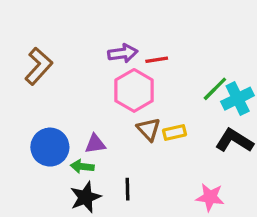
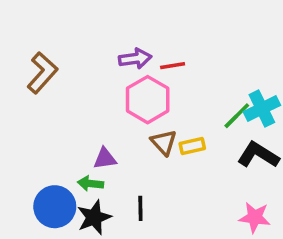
green line: (215, 89) -> (237, 116), moved
blue circle: (50, 147) -> (55, 207), moved
pink star: (210, 197) -> (255, 217), moved

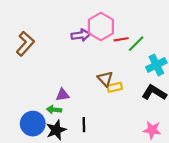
red line: (173, 66) -> (121, 39), moved
pink hexagon: (148, 100) -> (101, 27), moved
green line: (237, 116) -> (136, 44), moved
brown triangle: (164, 142) -> (105, 79), moved

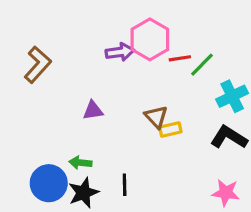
purple triangle: (63, 95) -> (93, 110), moved

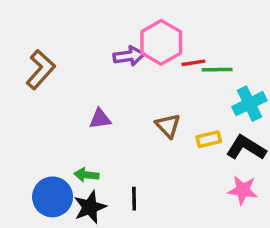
green line: (202, 65) -> (217, 70), turned 44
yellow rectangle: (170, 129) -> (209, 139), moved
pink star: (226, 193) -> (243, 190), moved

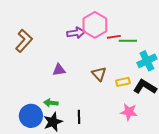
pink star: (243, 190) -> (129, 112), moved

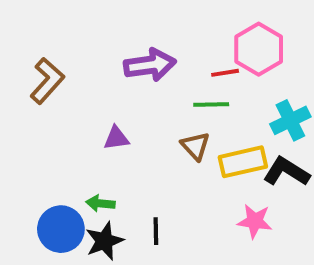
pink hexagon: (95, 25) -> (259, 49), moved
purple arrow: (76, 33) -> (150, 65), size x1.4
green line: (128, 41) -> (211, 104), moved
yellow rectangle: (123, 82) -> (243, 162), size x1.6

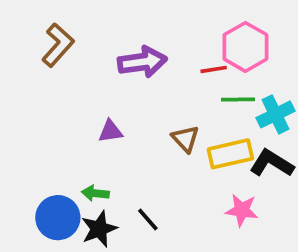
brown L-shape: (47, 81) -> (58, 45), moved
green line: (211, 104) -> (238, 99), moved
black line: (156, 231) -> (148, 220), turned -40

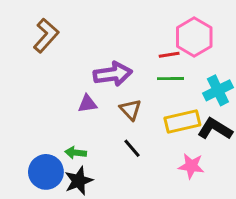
purple arrow: (142, 62) -> (113, 74), moved
green line: (238, 99) -> (171, 79), moved
brown triangle: (185, 139) -> (130, 110), moved
black line: (148, 220) -> (132, 148), moved

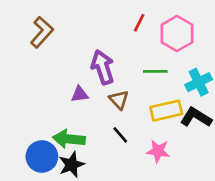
red line: (169, 55) -> (139, 23), moved, turned -54
purple arrow: (113, 74) -> (103, 67), turned -100
green arrow: (76, 153) -> (69, 139), size x1.6
pink star: (191, 166) -> (158, 151), moved

